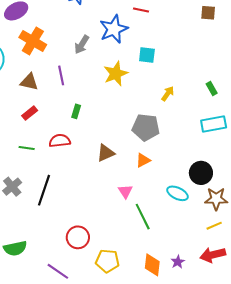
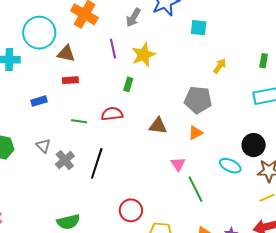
yellow star: (116, 74) -> (143, 55), moved
brown triangle: (29, 82) -> (66, 54), moved
green rectangle: (212, 89) -> (264, 61), turned 40
red rectangle: (30, 113) -> (70, 80), moved, turned 35
brown triangle: (106, 153) -> (158, 126), turned 30

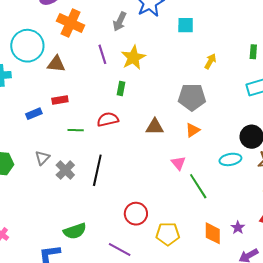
red rectangle: (70, 80) -> (60, 100), moved
gray triangle: (43, 146) -> (42, 158), turned 35
cyan ellipse: (230, 166) -> (230, 159), turned -30

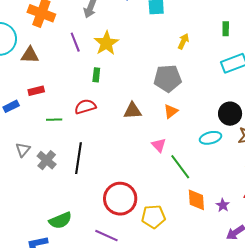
red circle: (136, 214) -> (120, 199), size x1.4
orange diamond: (213, 233) -> (196, 200), moved

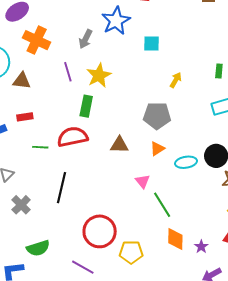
green rectangle: (96, 75) -> (86, 106), size x1.5
red semicircle: (85, 107) -> (73, 137), size x1.4
cyan ellipse: (211, 138) -> (186, 162), moved
gray cross: (47, 160) -> (21, 205), moved

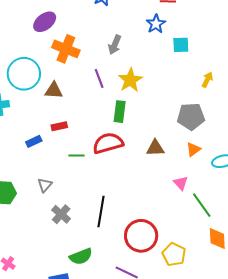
blue star: (116, 21) -> (156, 24), moved, size x0.7
black line: (61, 188) -> (101, 212), moved
yellow pentagon: (131, 252) -> (174, 254), turned 30

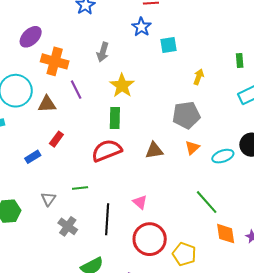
purple line: (99, 78) -> (76, 90), moved
red rectangle: (59, 126) -> (56, 139), turned -35
green line: (77, 156) -> (80, 188), moved
pink triangle: (181, 183) -> (140, 202), moved

